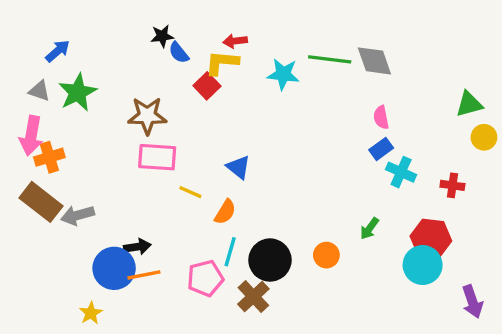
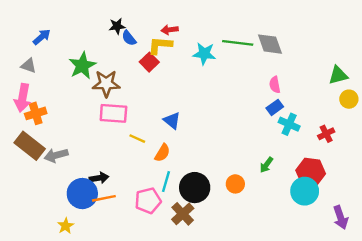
green star: (78, 92) -> (82, 66), moved
red cross: (452, 185) -> (326, 134), turned -35

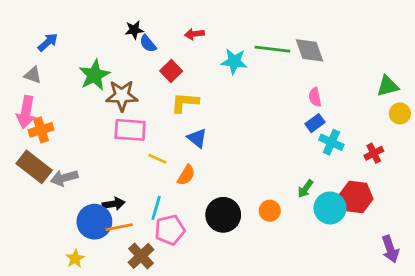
yellow L-shape: (160, 45) -> (185, 102), moved
cyan line: (166, 182) -> (156, 208), moved
cyan circle: (305, 191) -> (330, 208), moved
brown cross: (183, 214) -> (141, 256), moved

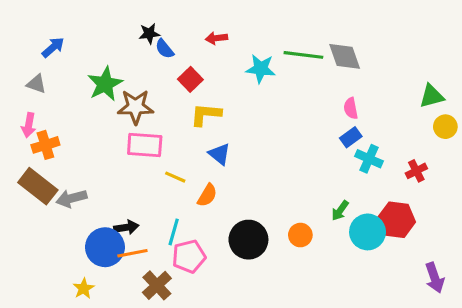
pink arrow: (26, 112) -> (29, 125), size x0.7

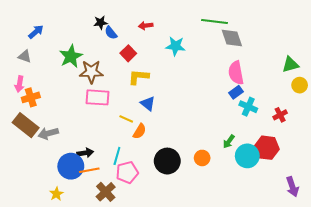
green line: (303, 55) -> (214, 22), moved
pink semicircle: (351, 108) -> (236, 73), size x1.6
yellow line: (175, 177) -> (126, 119), moved

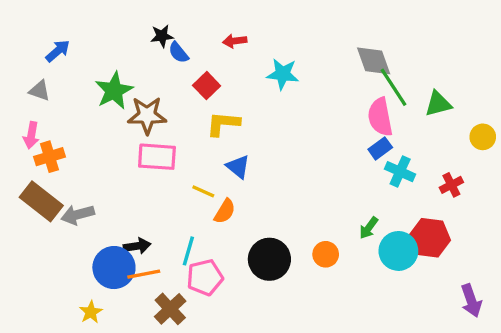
green line: (214, 22) -> (393, 87), moved, turned 50
green triangle: (290, 65) -> (438, 104), moved

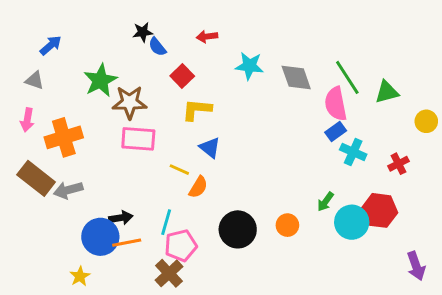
gray diamond: (374, 61) -> (296, 77), moved
orange cross: (49, 157) -> (64, 137), moved, size x1.4
brown cross: (170, 309) -> (169, 273), moved

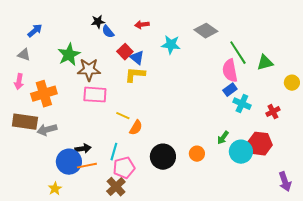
gray diamond: (296, 77) -> (206, 31), moved, turned -35
blue triangle: (210, 148) -> (137, 58), moved
brown rectangle: (36, 178) -> (25, 122), turned -30

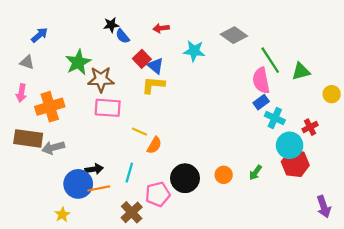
green arrow: (223, 138) -> (255, 173), moved
cyan circle: (241, 152) -> (290, 145), moved
pink pentagon: (124, 168) -> (158, 194), moved

